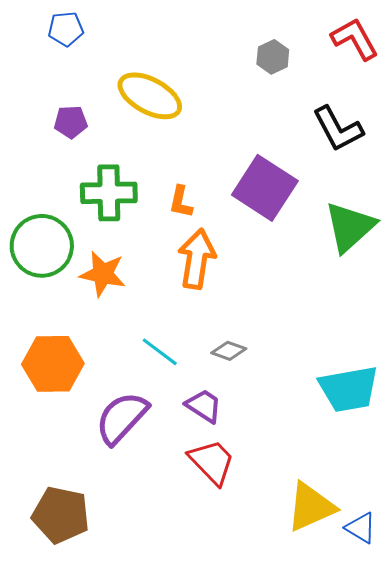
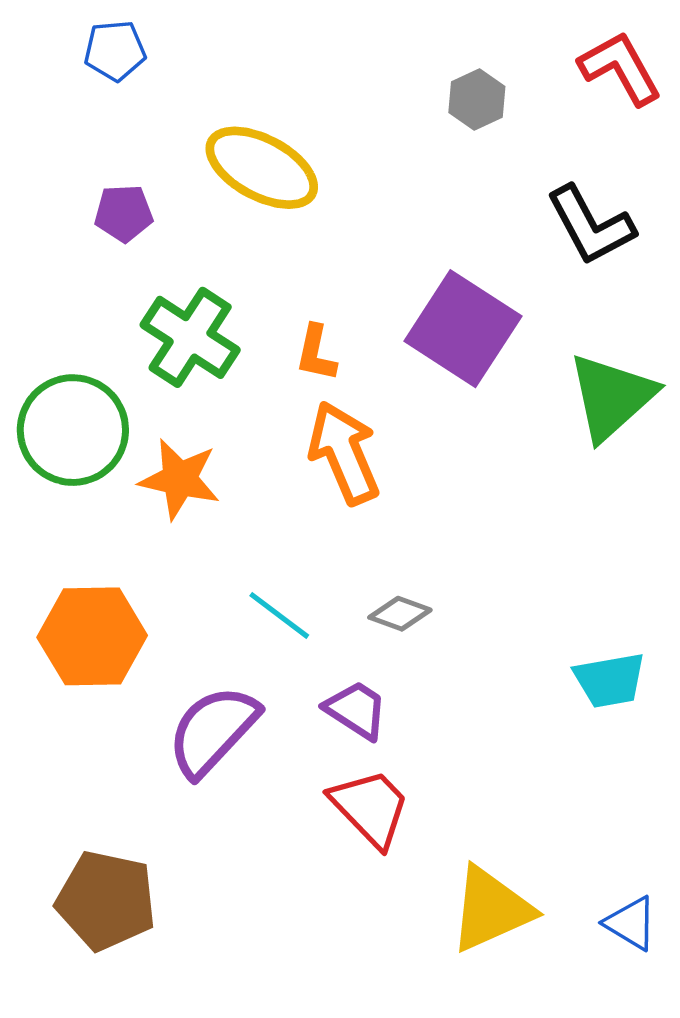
green cross: (109, 193) -> (190, 337), turned 34
orange arrow: (197, 259) -> (344, 453), turned -32
cyan trapezoid: (349, 389) -> (610, 680), size x0.7
yellow triangle: (311, 507) -> (491, 909), moved

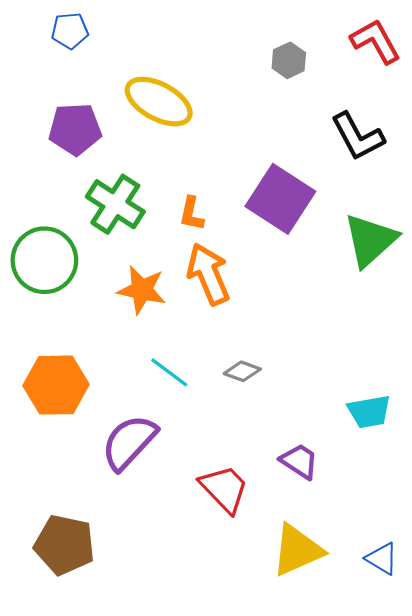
purple pentagon: (124, 213) -> (75, 129), size x1.5
orange star: (180, 479) -> (142, 290), moved
purple trapezoid: (356, 710) -> (299, 461), moved

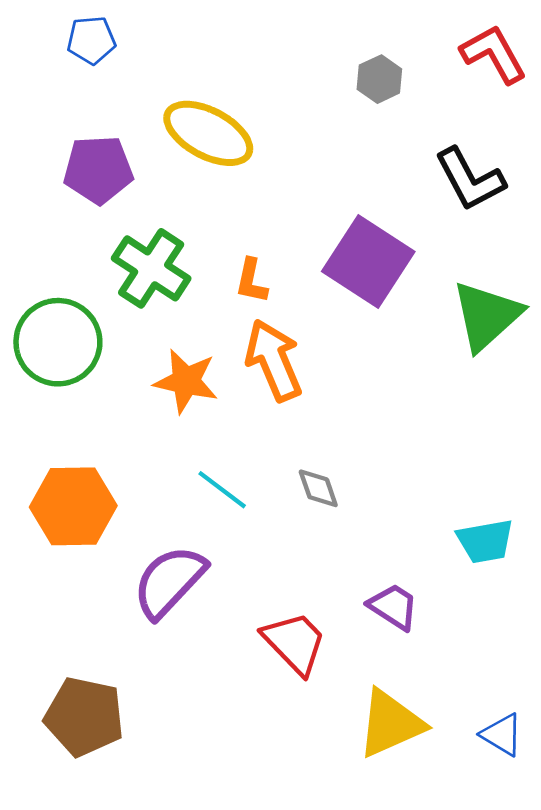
gray diamond: (242, 371) -> (318, 488), turned 51

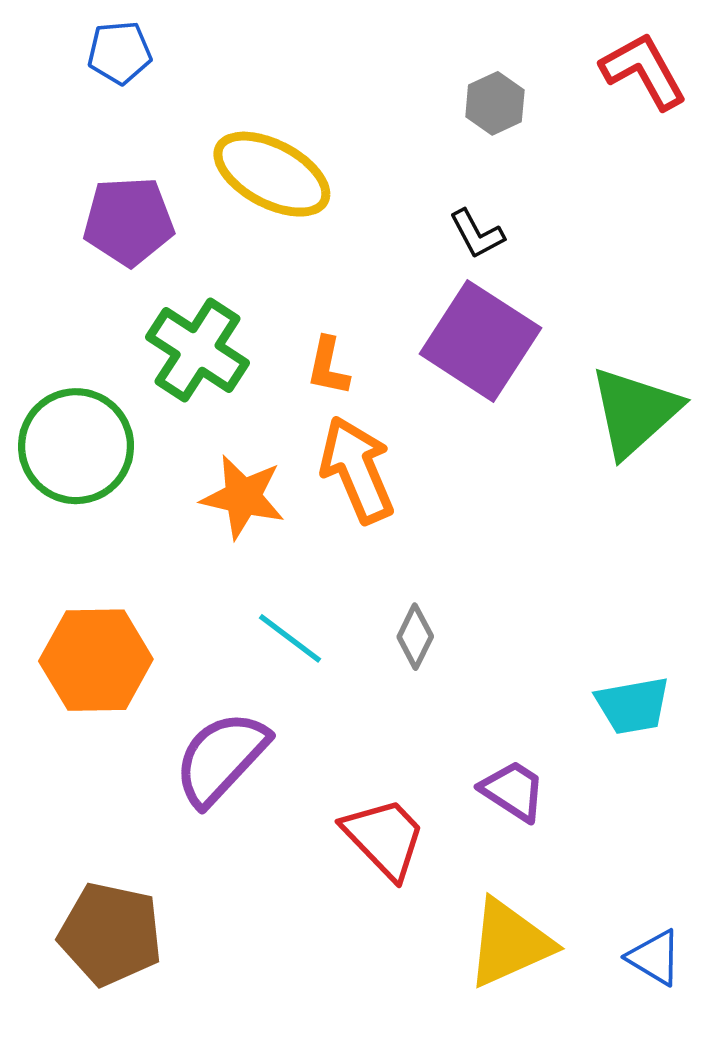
black L-shape: (470, 179) -> (477, 234), moved, size x0.6
gray diamond: (318, 488) -> (415, 637), turned 45

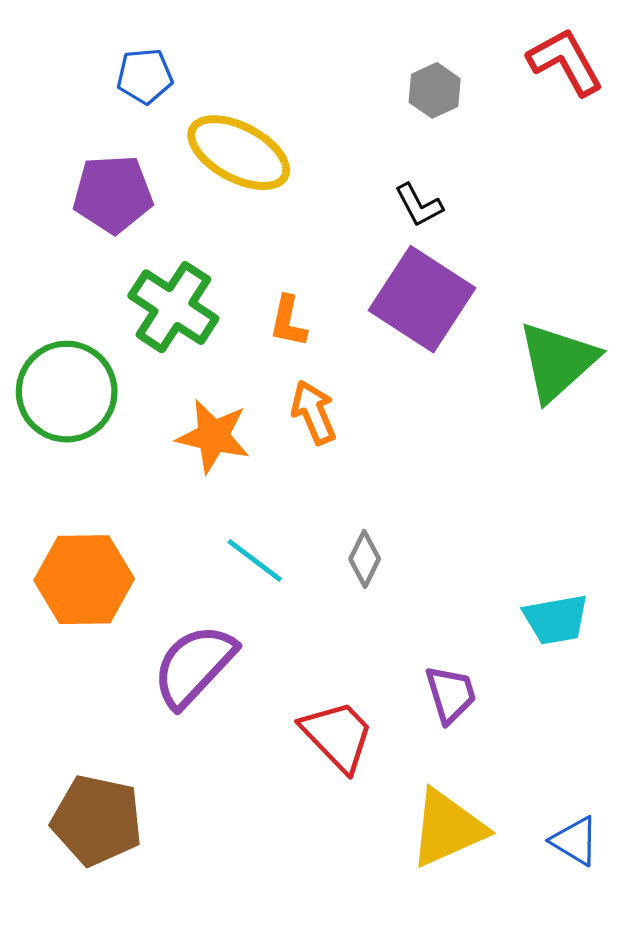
blue pentagon: (120, 53) -> (145, 76), moved
orange arrow: (357, 470) -> (314, 412), size x0.7
purple trapezoid: (513, 791) -> (451, 694), turned 40

